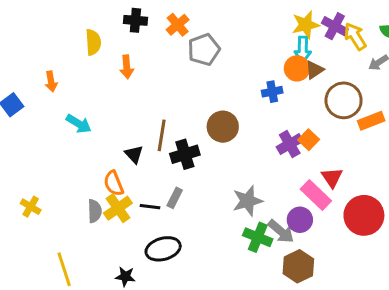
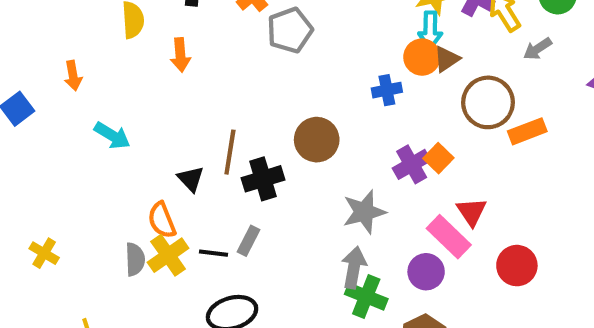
gray star: (247, 201) -> (364, 212), moved
red circle: (364, 215) -> (517, 266), size x0.7
gray arrow: (281, 231) -> (354, 268), moved, turned -120

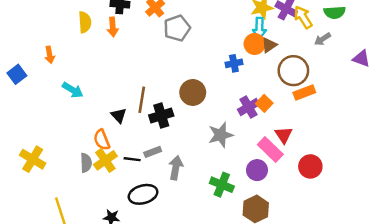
orange arrow: (180, 55) -> (113, 27), moved
orange rectangle: (527, 131) -> (304, 92), moved
gray rectangle: (249, 241) -> (153, 152), turned 42
yellow cross: (44, 253) -> (33, 159), size x1.5
gray arrow: (354, 268) -> (176, 168), moved

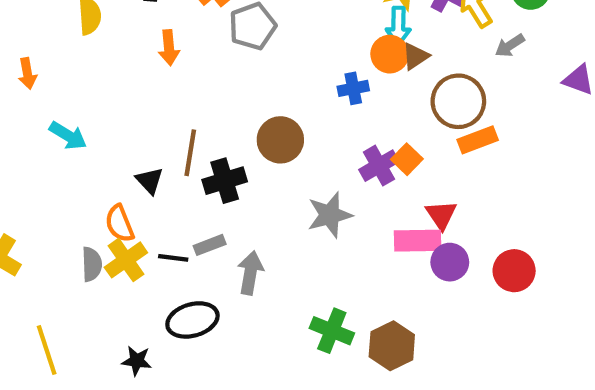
orange arrow: (113, 27) -> (169, 48), moved
pink rectangle: (270, 149) -> (418, 241), turned -45
red circle: (310, 166) -> (514, 271), moved
purple circle: (257, 170) -> (450, 262), moved
green cross: (222, 185) -> (332, 331), moved

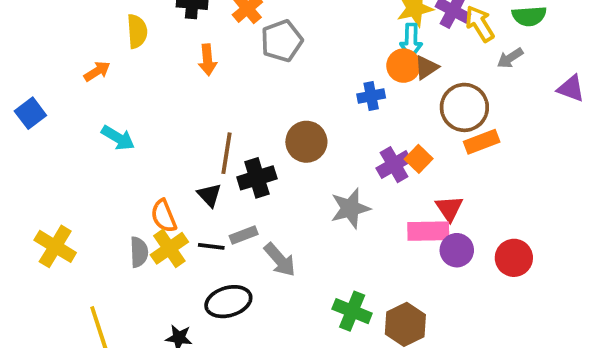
orange arrow: (27, 73) -> (97, 71), moved, turned -112
black triangle: (150, 181) -> (209, 195), moved
gray arrow: (250, 273) -> (280, 260), turned 129

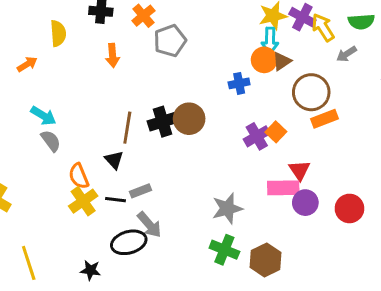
black cross: (257, 178) -> (163, 122), moved
gray star: (350, 208) -> (227, 208), moved
gray semicircle: (139, 252) -> (51, 141), moved, turned -35
gray arrow: (280, 260) -> (149, 225), moved

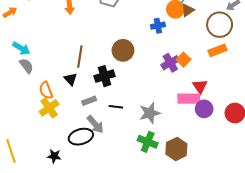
brown circle: (311, 92) -> (220, 25), moved
black cross: (163, 122) -> (105, 76), moved
black line: (115, 200) -> (116, 107), moved

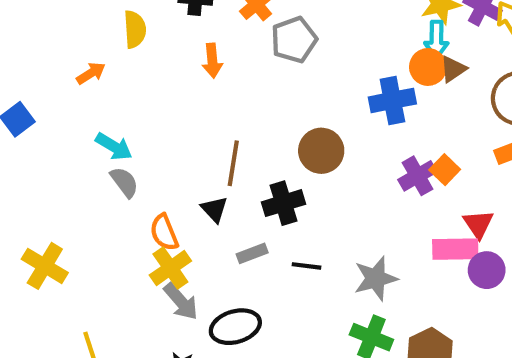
blue cross: (158, 26) -> (392, 100), size x1.5
gray arrow: (95, 124) -> (181, 302), moved

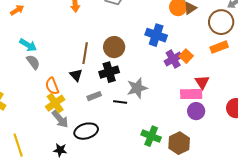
blue cross: (392, 100) -> (156, 35), moved, turned 30
brown circle: (321, 151) -> (114, 47), moved
purple circle: (487, 270) -> (196, 111), moved
gray star: (376, 278) -> (137, 88), moved

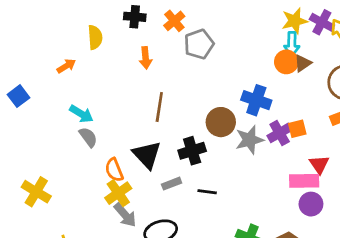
brown circle: (114, 47) -> (221, 122), moved
brown line: (85, 53) -> (159, 107), moved
orange square: (186, 56) -> (297, 129), turned 32
black triangle: (76, 75) -> (147, 155), size x1.6
gray star: (137, 88) -> (249, 140), moved

